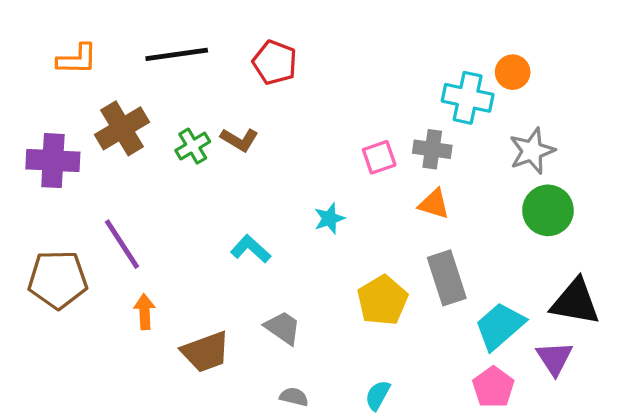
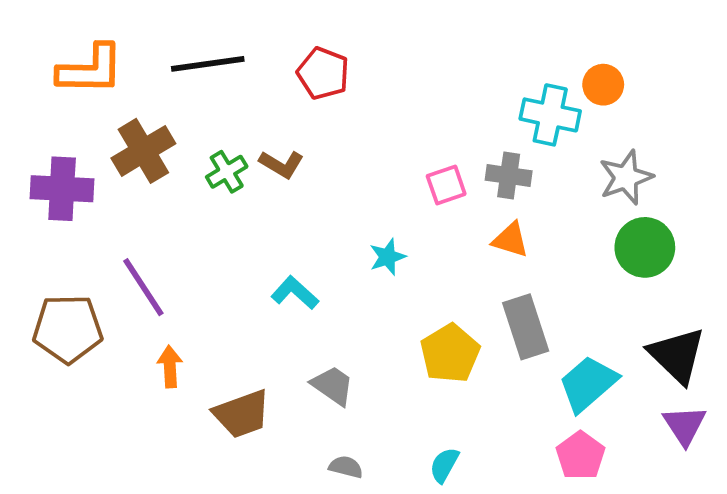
orange L-shape: (77, 59) -> (90, 70), size x1.4
black triangle: (575, 302) -> (677, 355), turned 34
purple triangle: (554, 358) -> (685, 425), moved

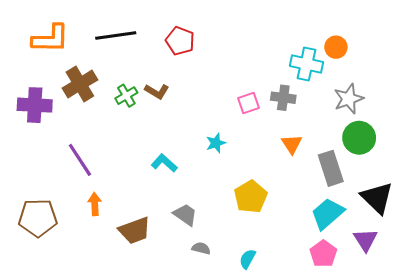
orange triangle: (510, 240) -> (292, 144), moved, turned 40
gray rectangle: (526, 327) -> (331, 168), moved
brown pentagon: (68, 329) -> (38, 218), moved
purple triangle: (685, 425) -> (365, 240), moved
gray semicircle: (346, 467) -> (201, 248), moved

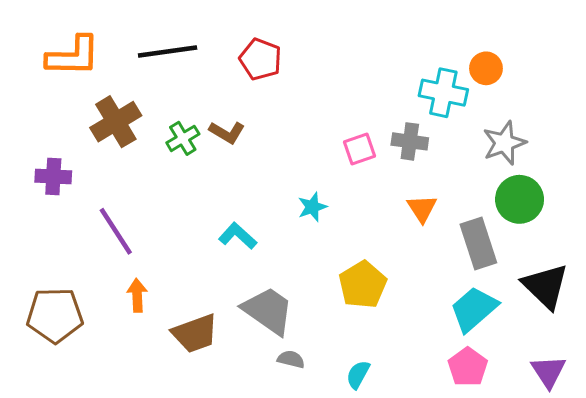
purple cross: (35, 105) -> (53, 176), moved, size x0.7
gray trapezoid: (185, 215) -> (268, 311), size x1.5
purple triangle: (365, 240) -> (548, 371), moved

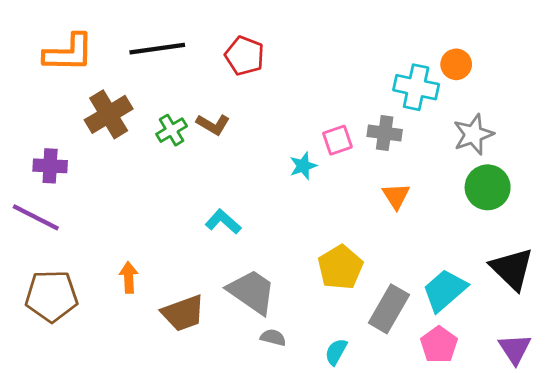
cyan star: (312, 207) -> (303, 166), moved
purple line: (116, 231) -> (36, 217), moved, turned -30
gray rectangle: (478, 244) -> (389, 309), moved, turned 48

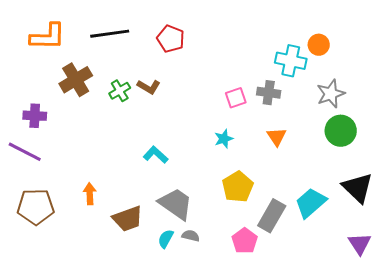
cyan star: (303, 166) -> (224, 139), moved
pink pentagon: (439, 345) -> (245, 241), moved
cyan semicircle: (336, 352) -> (166, 239), moved

